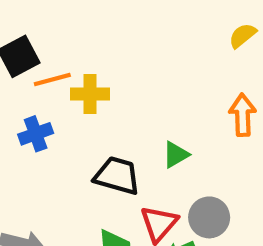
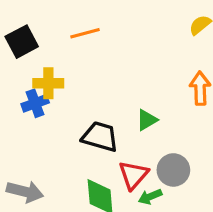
orange line: (52, 79) -> (85, 33), moved
yellow cross: (90, 94) -> (48, 83), moved

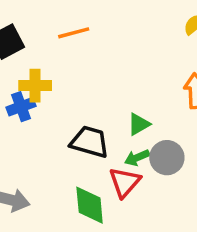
gray circle: (173, 170) -> (167, 158), moved
green arrow: (150, 197) -> (137, 158), moved

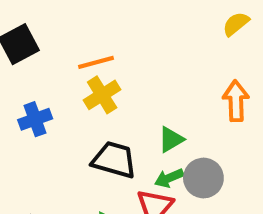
orange line: (74, 33) -> (96, 62), moved
yellow cross: (35, 86) -> (102, 95), moved, turned -32

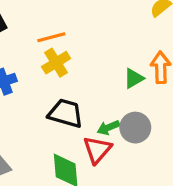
green triangle: (171, 139) -> (134, 78), moved

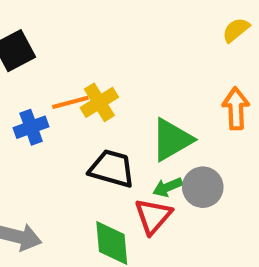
orange line: (51, 37) -> (70, 102), moved
green triangle: (134, 78) -> (172, 140), moved, size x1.6

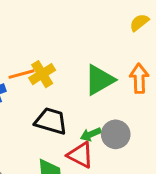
green triangle: (172, 140) -> (99, 80), moved
red triangle: (153, 216) -> (80, 155), turned -44

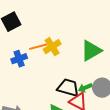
black trapezoid: (51, 121) -> (68, 88), moved

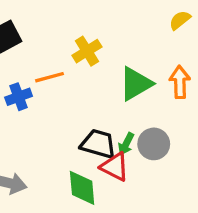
yellow cross: (52, 47) -> (87, 51), moved
green arrow: (85, 88) -> (126, 144), turned -40

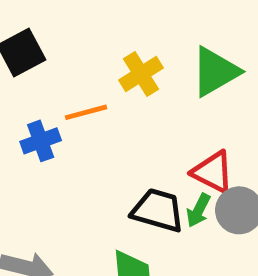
green triangle: (136, 84) -> (215, 72), moved
red triangle: (115, 167) -> (213, 172), moved

